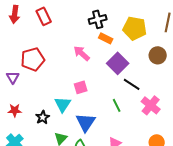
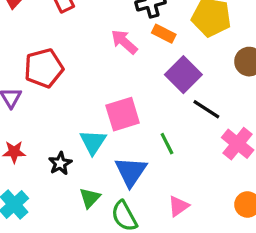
pink arrow: (82, 53) -> (124, 42), moved
pink square: (81, 87) -> (123, 114), size x1.5
green line: (117, 105) -> (167, 144), moved

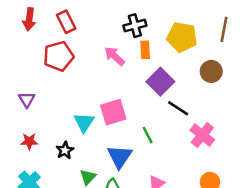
orange rectangle: (164, 34) -> (145, 50), turned 60
red pentagon: (44, 68) -> (59, 56), moved
cyan triangle: (93, 142) -> (84, 122), moved

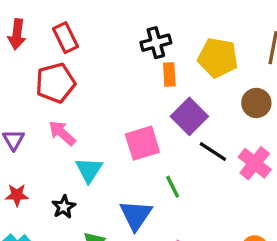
pink arrow: (115, 56) -> (62, 133), moved
pink square: (113, 112) -> (142, 143), moved
pink cross: (202, 135) -> (255, 163), moved

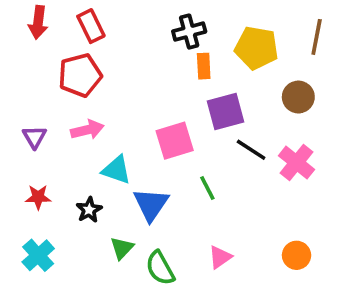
purple square: (189, 116) -> (226, 112), turned 30
pink arrow: (62, 133) -> (87, 130), turned 124
cyan triangle: (89, 170) -> (116, 170), turned -44
blue triangle: (136, 215) -> (151, 204), moved

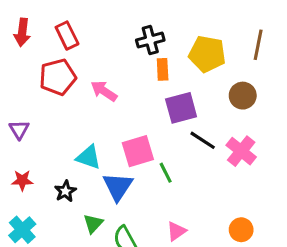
pink arrow: (87, 130) -> (104, 91), moved, turned -132
pink square: (175, 141) -> (138, 151), moved

